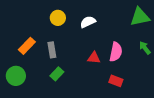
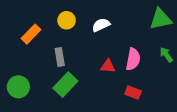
orange rectangle: (27, 46) -> (31, 34), moved
green rectangle: (57, 74) -> (65, 85), size x1.5

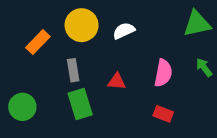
yellow circle: (67, 20) -> (82, 25), size x1.5
red triangle: (108, 66) -> (117, 81), moved
green rectangle: (65, 85) -> (80, 104), turned -60

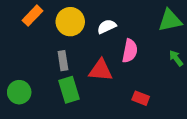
orange rectangle: (38, 42) -> (33, 16), moved
pink semicircle: (163, 73) -> (130, 51), moved
red triangle: (117, 81) -> (101, 70), size x1.5

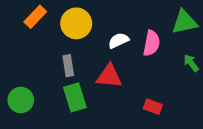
white semicircle: (107, 27) -> (118, 41), moved
pink semicircle: (130, 51) -> (151, 43), moved

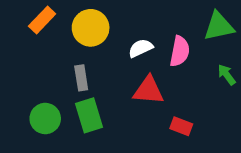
red triangle: (109, 76) -> (148, 90), moved
green circle: (21, 100) -> (45, 118), moved

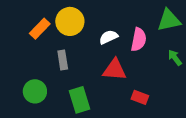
orange rectangle: (42, 20) -> (40, 29), moved
green rectangle: (89, 115) -> (80, 100), moved

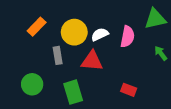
yellow circle: (70, 21) -> (74, 32), moved
red triangle: (115, 70) -> (92, 61), moved

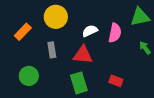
orange rectangle: (37, 27) -> (23, 32), moved
yellow circle: (74, 32) -> (56, 17), moved
green rectangle: (73, 92) -> (79, 83), moved

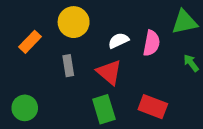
red triangle: (83, 55) -> (109, 72), turned 35
green circle: (29, 76) -> (25, 108), moved
red rectangle: (116, 81) -> (153, 107), size x1.5

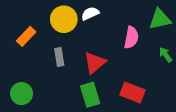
white semicircle: (118, 41) -> (90, 14), moved
red triangle: (109, 72) -> (95, 63), turned 40

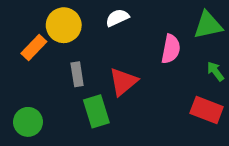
yellow circle: (64, 19) -> (64, 25), moved
red rectangle: (132, 92) -> (207, 110), moved
green rectangle: (90, 95) -> (96, 111), moved

